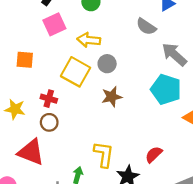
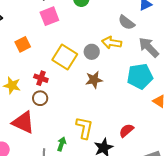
yellow arrow: (89, 40) -> (112, 43), moved
orange square: (25, 60) -> (23, 44), turned -35
cyan pentagon: (166, 89) -> (140, 76), turned -30

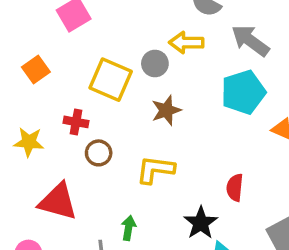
brown circle: (40, 98) -> (99, 153), moved
yellow L-shape: (84, 128) -> (155, 170), moved, turned -85
red semicircle: (126, 130) -> (235, 188), turned -35

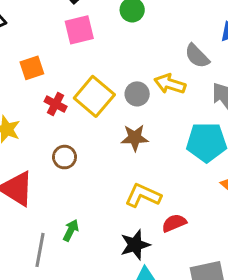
red cross: (76, 122) -> (56, 104), moved
yellow L-shape: (155, 170) -> (143, 195), moved
red semicircle: (235, 188) -> (174, 223), turned 45

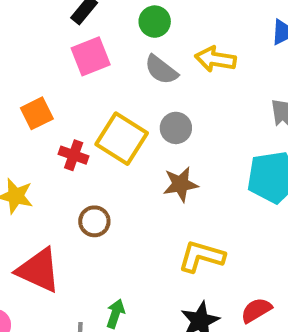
gray semicircle: (197, 56) -> (161, 70), moved
yellow arrow: (170, 84) -> (215, 59), moved
red semicircle: (174, 223) -> (256, 310), moved

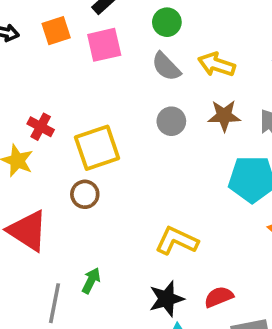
orange square: (37, 113) -> (56, 31), moved
yellow square: (122, 139) -> (97, 148), moved, turned 30
red cross: (74, 155) -> (41, 127), moved
brown star: (181, 184) -> (224, 116), moved

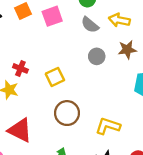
yellow square: (97, 148) -> (55, 77), size x0.7
brown circle: (85, 194) -> (67, 113), moved, size x1.5

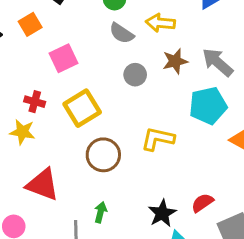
pink square: (52, 16) -> (63, 58), moved
yellow square: (55, 77) -> (82, 108), size x1.4
yellow L-shape: (108, 126) -> (158, 139), moved

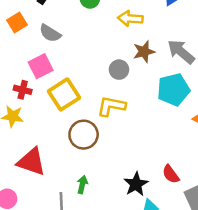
gray semicircle: (122, 33) -> (50, 33), moved
pink square: (63, 58) -> (41, 66), moved
gray circle: (135, 75) -> (119, 70), moved
yellow L-shape: (158, 139) -> (111, 106), moved
red semicircle: (202, 203) -> (171, 174), turned -90

